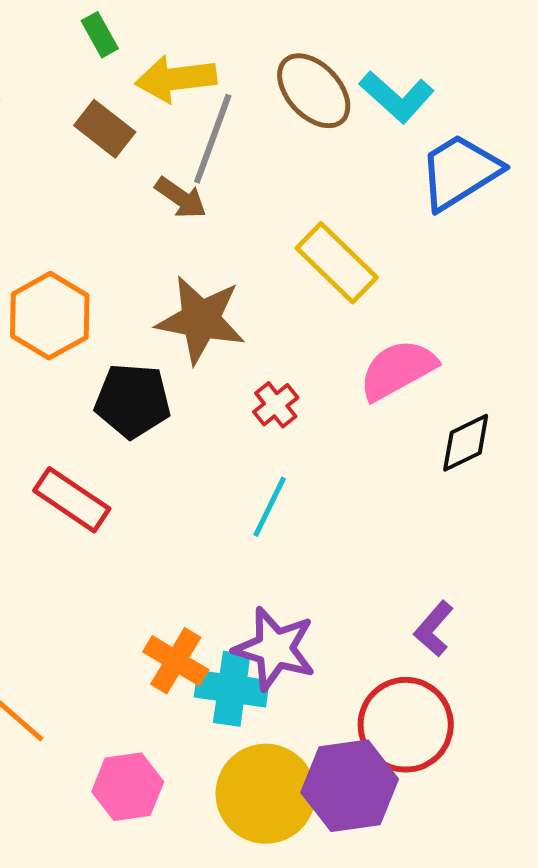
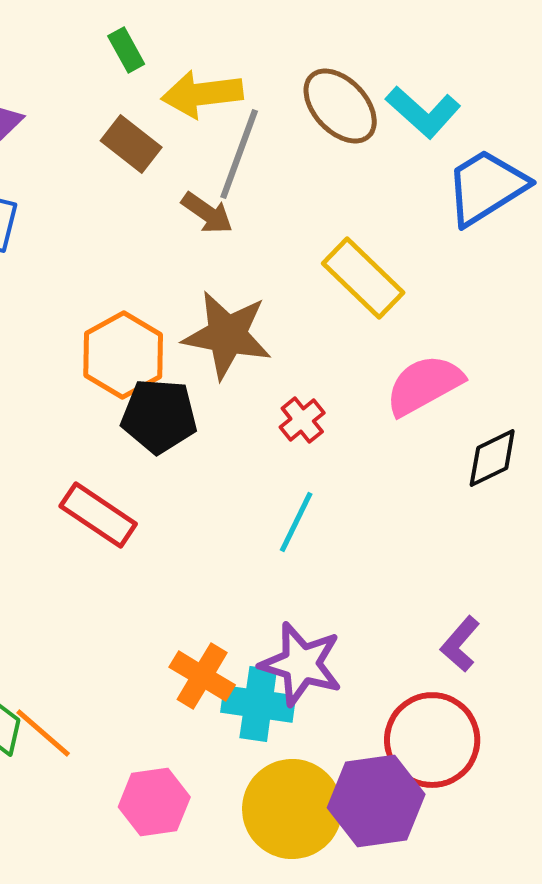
orange hexagon: (50, 316) -> (123, 355), moved

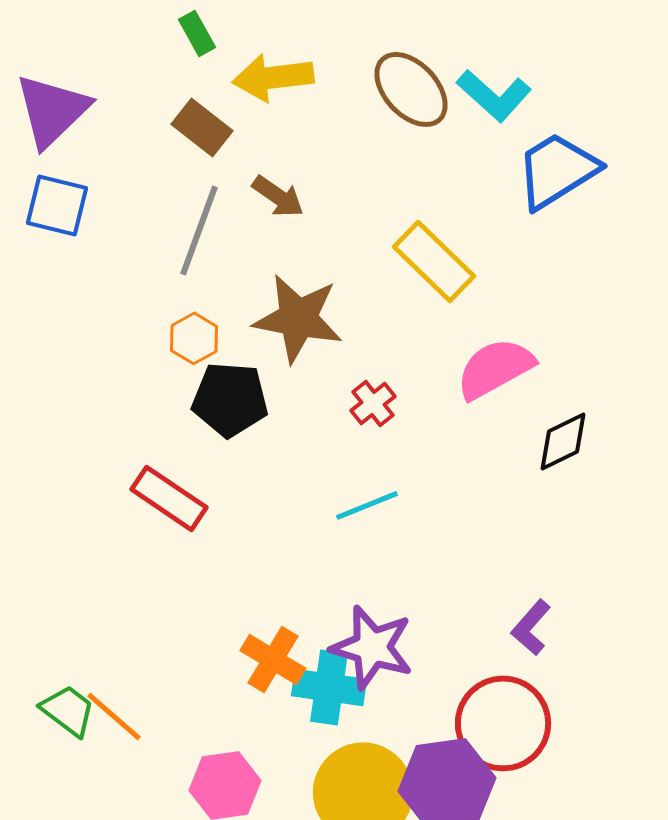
gray line: (239, 154) -> (199, 230), moved
orange hexagon: (123, 355) -> (194, 338), size x0.6
cyan line: (296, 522) -> (367, 505), turned 42

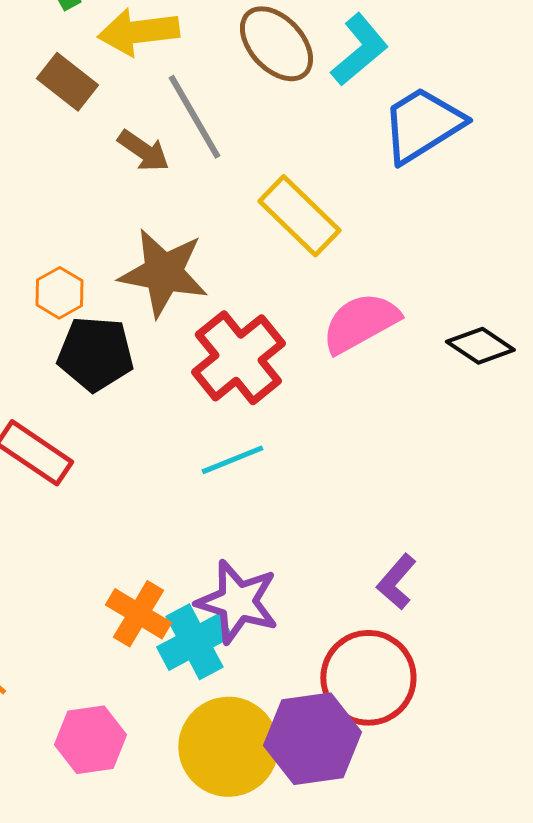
cyan L-shape: (494, 95) -> (359, 50), turned -82
gray line: (199, 230) -> (194, 117), moved, turned -50
red cross: (373, 403) -> (238, 358), size x2.0
black diamond: (563, 441) -> (480, 346), moved, turned 60
cyan cross: (329, 687) -> (194, 642), turned -36

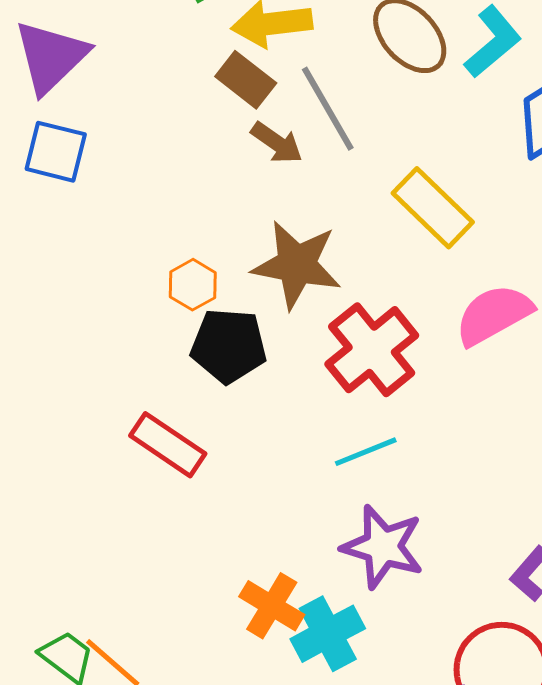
brown rectangle: (67, 82) -> (246, 80), moved
purple star: (237, 602) -> (383, 547), moved

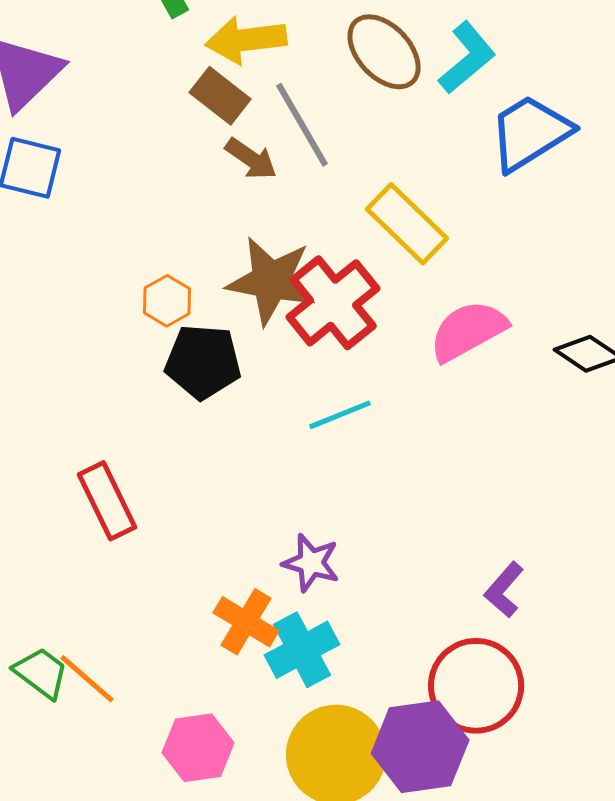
red cross: (372, 350) -> (333, 303), moved
red rectangle: (168, 445) -> (107, 501), moved, turned 30
cyan line: (366, 452) -> (340, 415), moved
purple star: (383, 547) -> (311, 563), moved, size x0.7

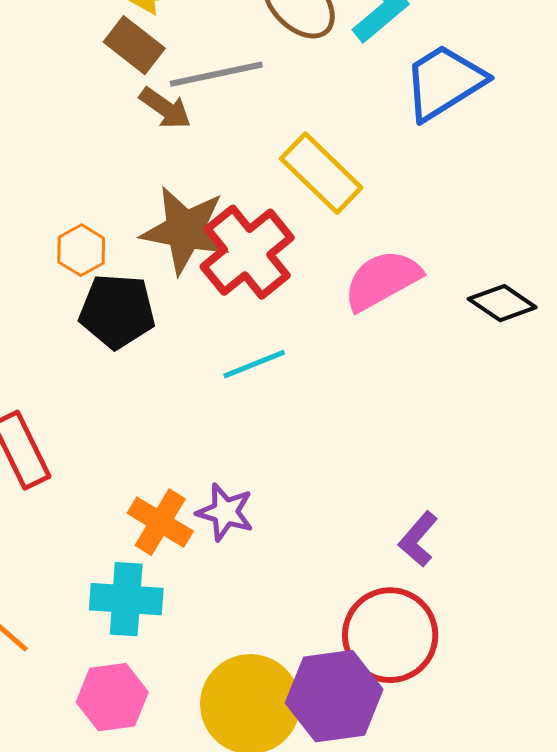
gray line: (302, 125) -> (216, 74), turned -72
orange cross: (246, 622) -> (160, 522), moved
cyan cross: (302, 650) -> (126, 599), moved, turned 32

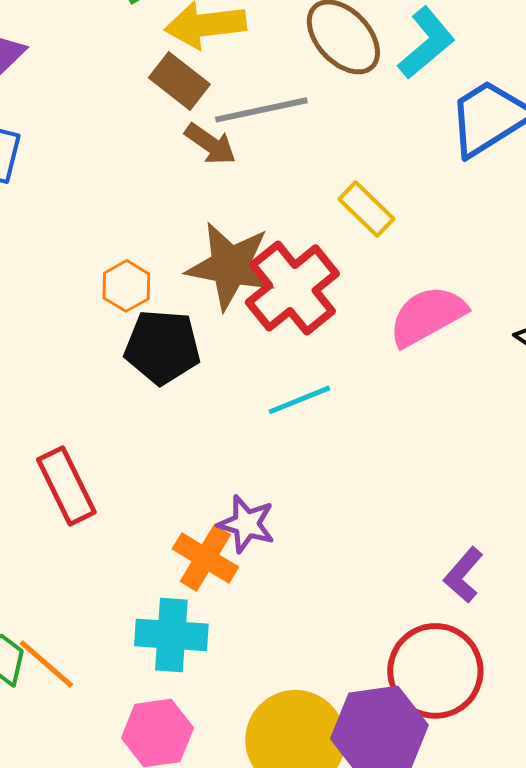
yellow rectangle: (321, 173) -> (366, 209), size x0.7
purple star: (225, 512) -> (246, 524), moved

